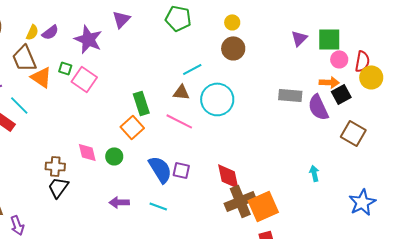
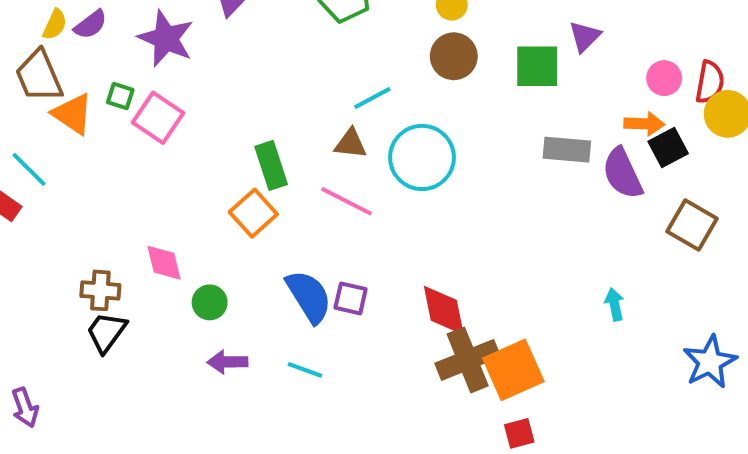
green square: (329, 39) -> (537, 66), moved
green circle: (114, 156) -> (210, 302), moved

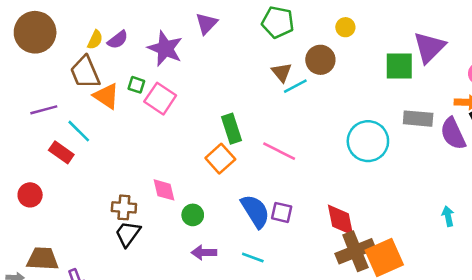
purple triangle: (585, 36) -> (429, 47), size x1.6
brown circle: (454, 56) -> (320, 60), moved
brown triangle: (351, 144) -> (282, 72), moved, turned 45
cyan circle: (422, 157) -> (368, 141), moved

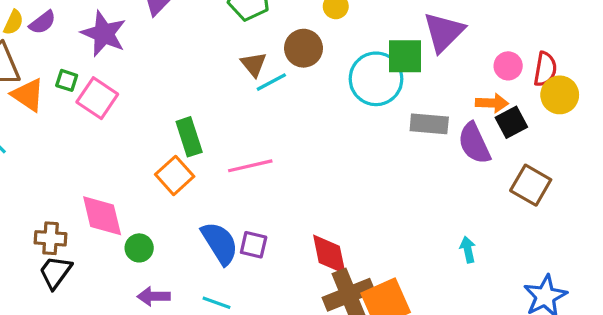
cyan circle: (368, 141) -> (376, 79), moved
pink line: (279, 151) -> (250, 166), turned -40
pink diamond: (164, 190) -> (102, 216), size x1.4

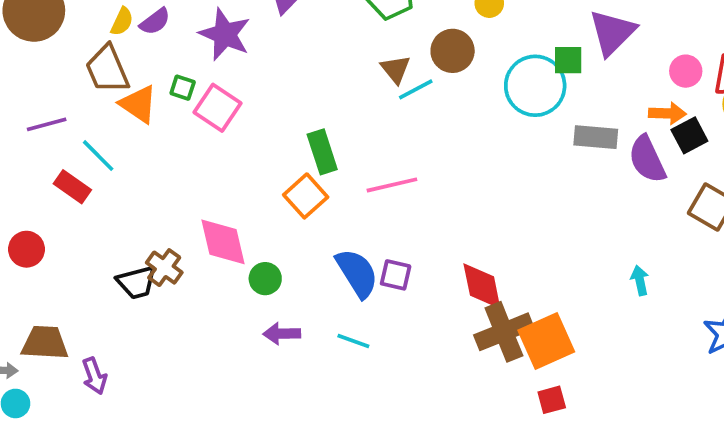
green square: (405, 56) -> (568, 60), size x0.7
brown cross: (51, 238) -> (164, 268), turned 32
black trapezoid: (55, 272) -> (137, 282), moved, turned -141

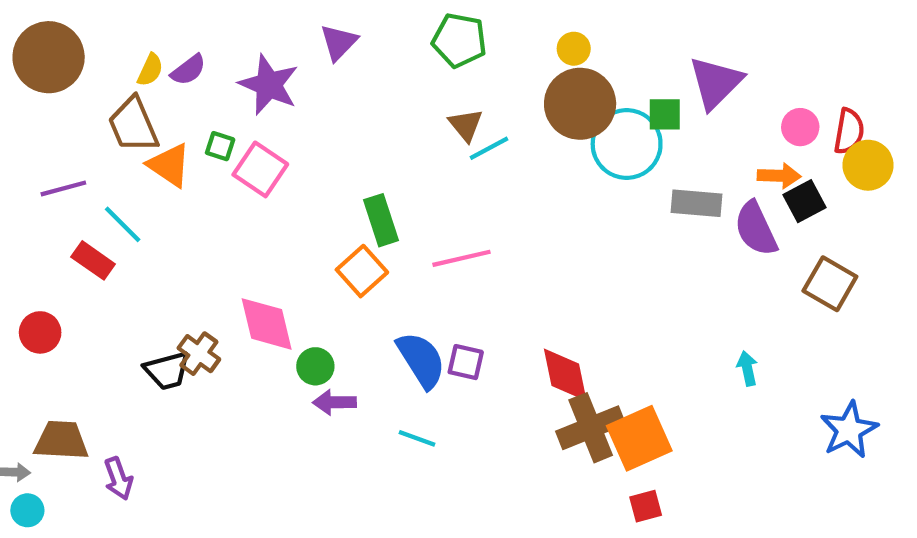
brown circle: (453, 51) -> (580, 104), moved, size x1.4
purple arrow: (282, 334) -> (334, 402), moved

